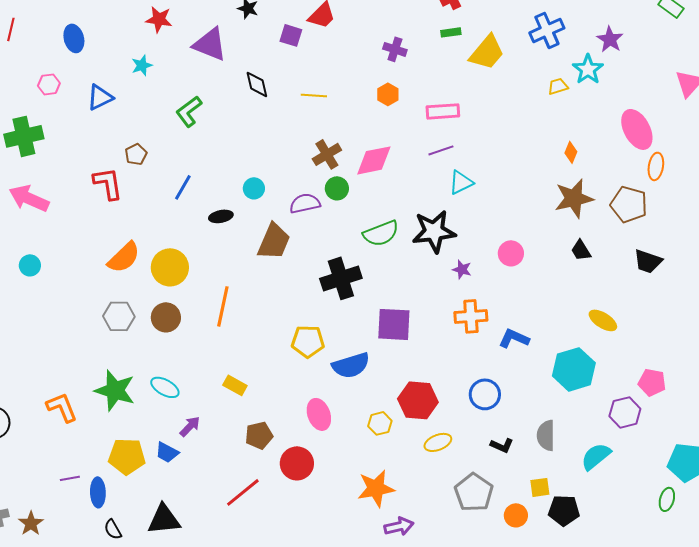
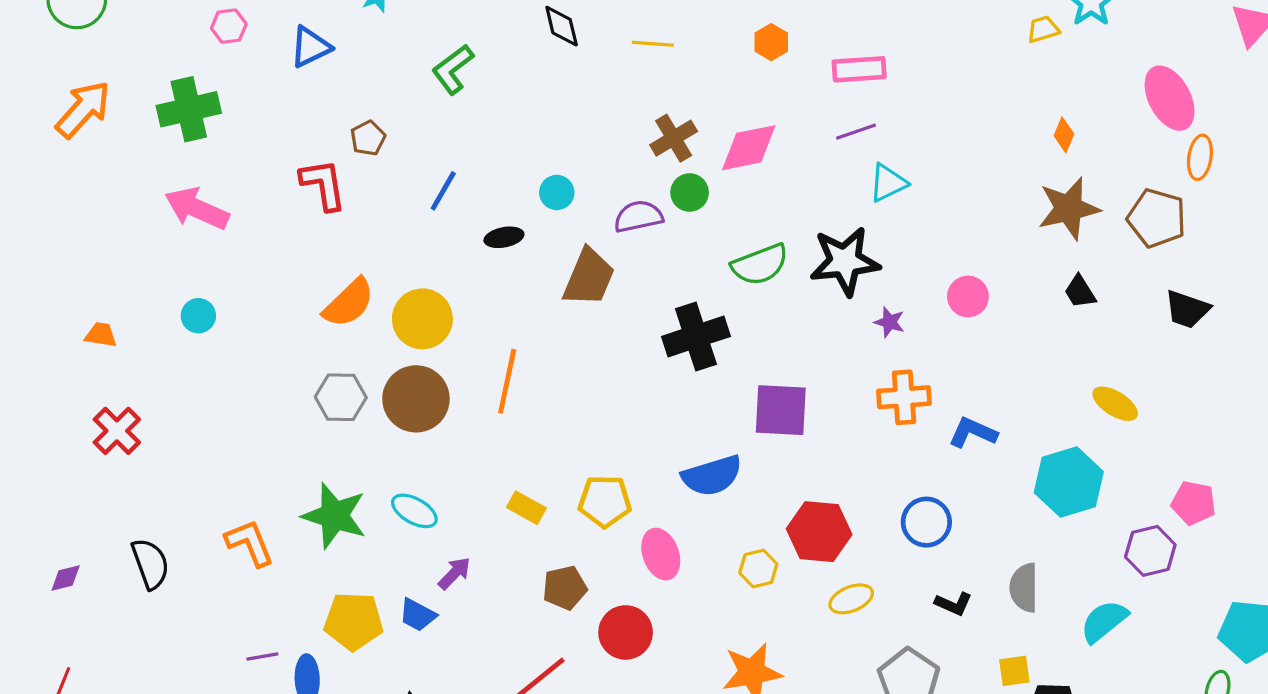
brown circle: (166, 317) -> (416, 399), size x1.4
yellow pentagon: (308, 341) -> (605, 501), moved

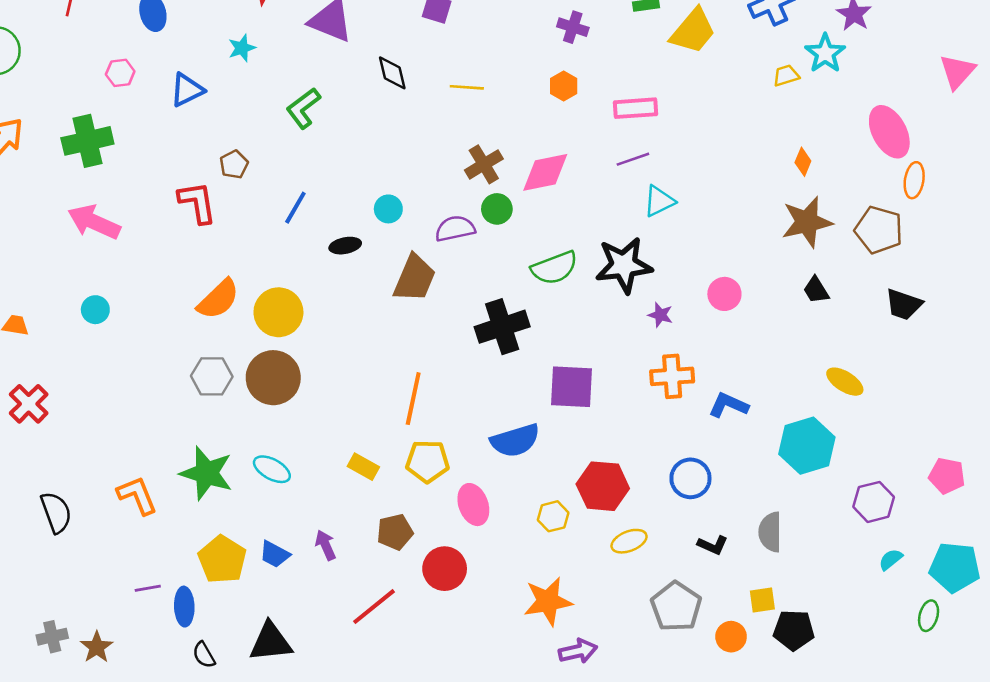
orange line: (507, 381) -> (413, 399), moved
pink pentagon: (1194, 503) -> (947, 476), moved
purple arrow: (454, 573) -> (326, 545), moved, turned -68
yellow pentagon: (354, 621) -> (222, 559), turned 30
cyan semicircle: (1104, 621) -> (891, 559), moved, size x0.6

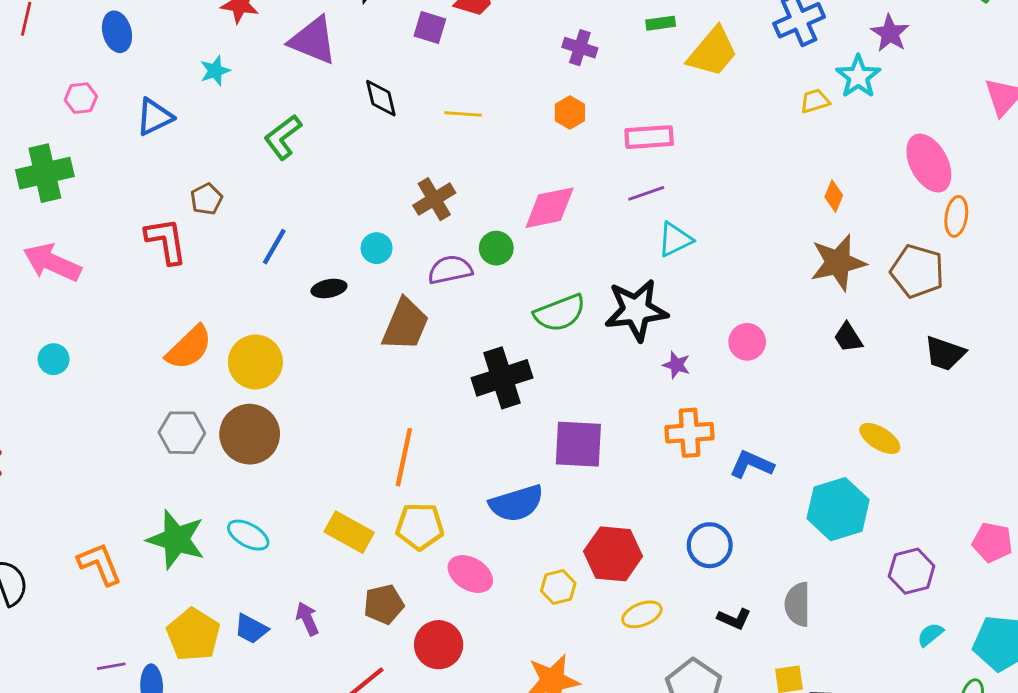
brown cross: (484, 164) -> (434, 199), moved
yellow rectangle: (363, 467) -> (349, 532), size x1.4
pink ellipse: (473, 505) -> (470, 574), turned -39

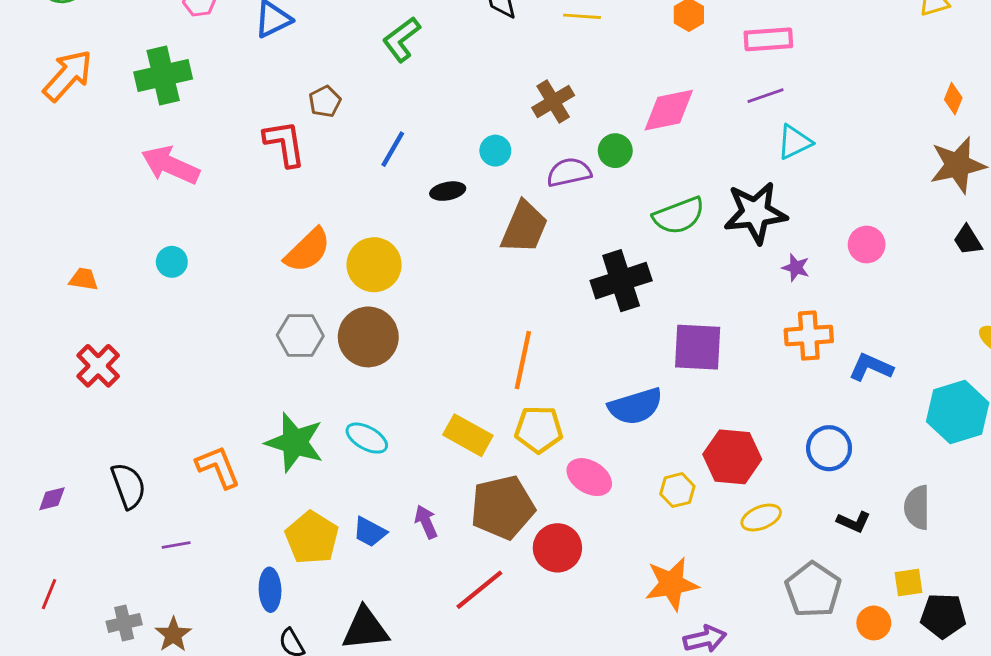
brown pentagon: (384, 604) -> (503, 507), size x1.6
purple line: (111, 666) -> (176, 545), moved

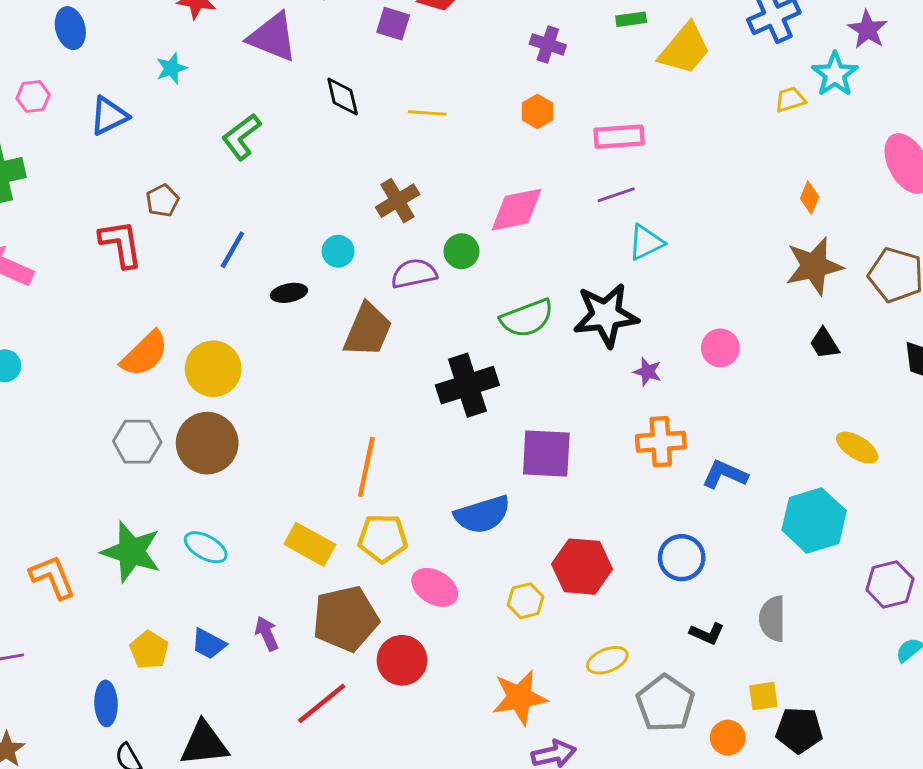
yellow ellipse: (761, 518) -> (607, 660), moved
yellow pentagon: (312, 538) -> (149, 650), size x0.7

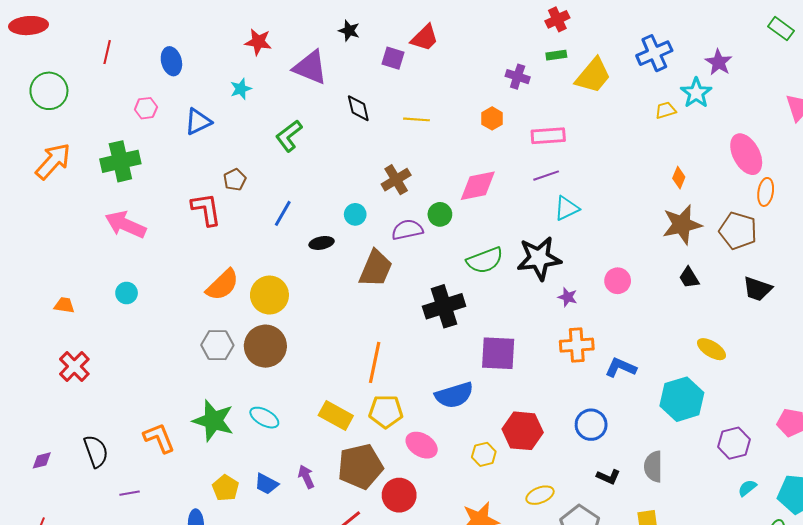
purple cross: (548, 44) -> (518, 77), moved

